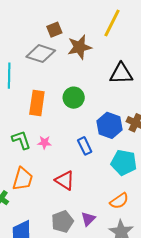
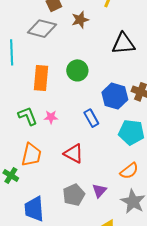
brown star: (79, 47) -> (80, 20), size x0.7

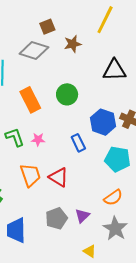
orange rectangle: (41, 78) -> (30, 100), turned -35
orange trapezoid: (31, 155) -> (30, 175), moved, turned -35

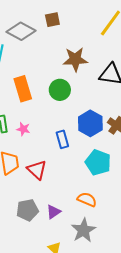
brown star: (73, 44) -> (75, 59), moved, size x1.4
gray diamond: (34, 51) -> (21, 31), moved
orange semicircle: (113, 198) -> (87, 199), turned -132

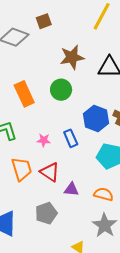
pink star: (23, 129) -> (44, 140), moved
purple triangle: (53, 212) -> (71, 189), moved, turned 49

